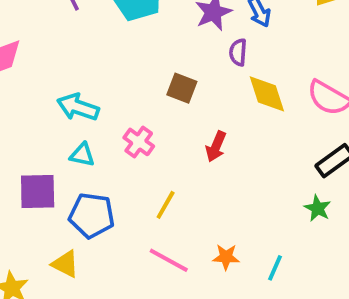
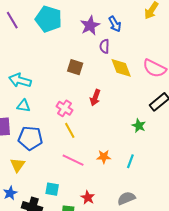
pink cross: (139, 142) -> (65, 108), moved
yellow line: (166, 205) -> (70, 130), turned -56
green star: (318, 208) -> (139, 126), moved
yellow triangle: (65, 264) -> (18, 165), turned 42

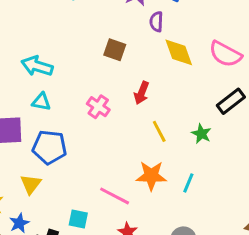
yellow line: (70, 130) -> (159, 131), moved
orange star: (104, 157) -> (151, 176), size x1.5
pink line: (73, 160) -> (115, 196), moved

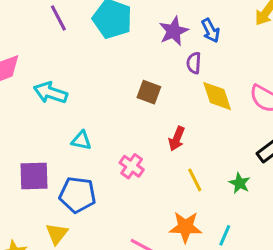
cyan arrow: (37, 66) -> (50, 93), moved
cyan triangle: (41, 102) -> (81, 140), moved
pink cross: (98, 107) -> (132, 166), moved

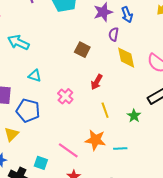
cyan line: (225, 235) -> (120, 148), turned 56

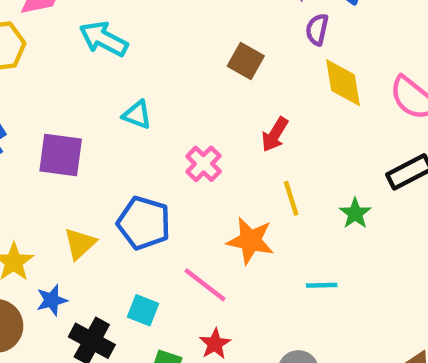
blue pentagon: (28, 111) -> (144, 223), moved
orange star: (95, 140) -> (250, 241), moved

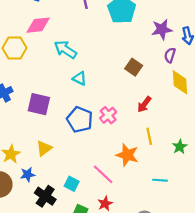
cyan triangle: (137, 115) -> (80, 78), moved
blue pentagon: (144, 223) -> (80, 120), moved

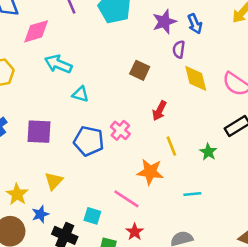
pink diamond: (38, 25) -> (36, 31), moved

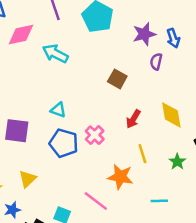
cyan arrow: (58, 64) -> (55, 54), moved
yellow diamond: (196, 78) -> (171, 115), moved
cyan triangle: (80, 94) -> (58, 110), moved

